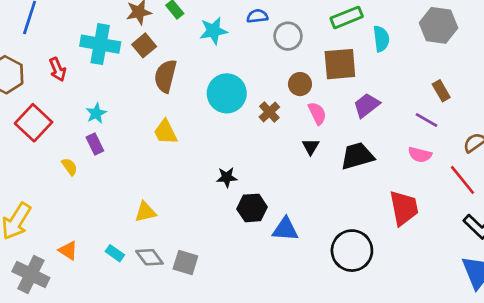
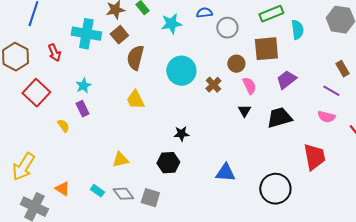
black hexagon: (252, 208) -> (168, 163), moved

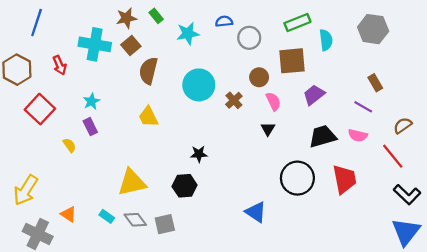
black trapezoid: (279, 118) -> (323, 136), moved
yellow triangle: (120, 160) -> (132, 182), size x1.6
blue triangle: (225, 173) -> (256, 212), moved, turned 30
black circle: (275, 189) -> (297, 178), moved
gray square: (150, 198) -> (165, 224), turned -30

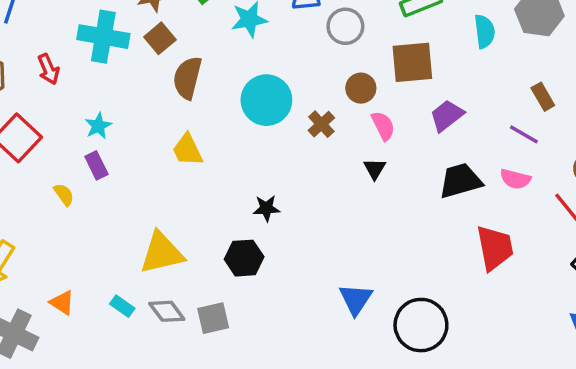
cyan semicircle: (326, 40) -> (484, 31), moved
black circle: (297, 178) -> (421, 325), moved
blue triangle: (256, 212) -> (356, 299), turned 30

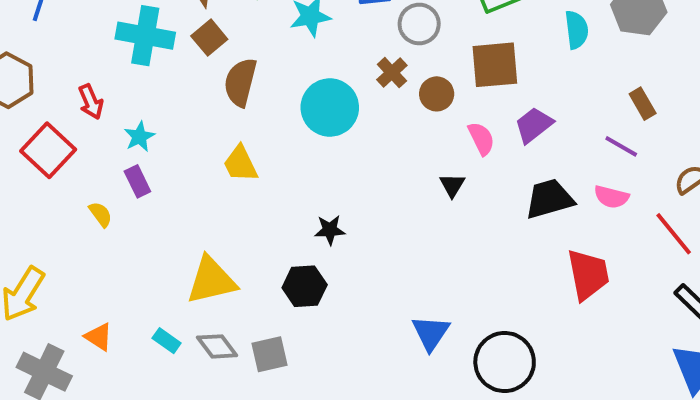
red arrow: (48, 69) -> (91, 102), moved
brown cross: (321, 124) -> (392, 73), moved
pink semicircle: (383, 126) -> (481, 139), moved

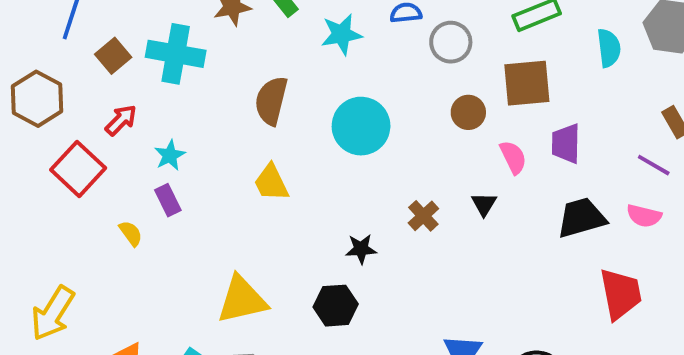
brown square: (209, 38) -> (113, 56), moved
brown cross: (392, 73) -> (423, 216), moved
red arrow: (91, 102) -> (121, 120), turned -112
purple trapezoid: (534, 125) -> (566, 144), turned -51

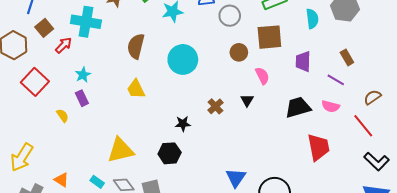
brown square: (113, 56) -> (44, 28), moved
red arrow: (121, 120) -> (64, 45), moved
purple trapezoid: (566, 144) -> (303, 62), moved

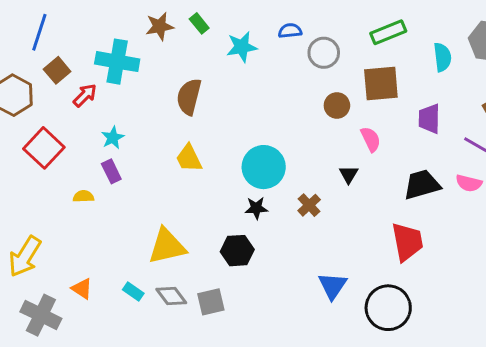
cyan circle: (183, 59) -> (264, 167), moved
brown cross: (215, 106) -> (309, 205), moved
yellow semicircle: (62, 116) -> (83, 196), turned -56
red trapezoid: (318, 147) -> (407, 242), moved

